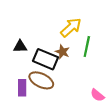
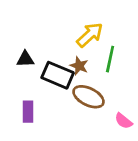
brown ellipse: (41, 80) -> (89, 97), moved

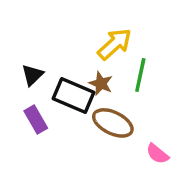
black triangle: (25, 59) -> (32, 75), turned -42
purple rectangle: (28, 112) -> (36, 120), moved, turned -30

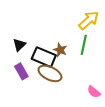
yellow arrow: (115, 44) -> (89, 20), moved
brown ellipse: (113, 123) -> (50, 73), moved

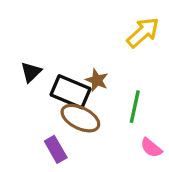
green line: (84, 45) -> (135, 107), moved
purple rectangle: (21, 71) -> (56, 149), moved

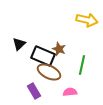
yellow arrow: (143, 32) -> (87, 20), turned 55
pink semicircle: (151, 148) -> (70, 92), moved, turned 136

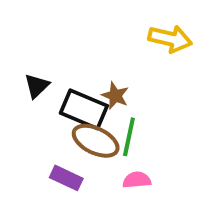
green line: (82, 65) -> (129, 137), moved
purple rectangle: (34, 91) -> (66, 178), turned -35

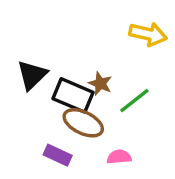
black triangle: (37, 86) -> (32, 75), size x1.4
green line: (129, 137) -> (134, 101), moved, turned 40

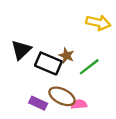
brown ellipse: (83, 123) -> (62, 96), moved

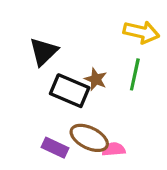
black triangle: (21, 50) -> (44, 52), moved
green line: (89, 67) -> (135, 74), moved, turned -40

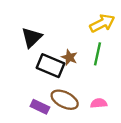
yellow arrow: (141, 32) -> (102, 23), turned -40
pink semicircle: (114, 149) -> (99, 103), moved

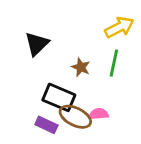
black rectangle: (51, 66) -> (59, 97), moved
pink semicircle: (99, 103) -> (99, 114), moved

